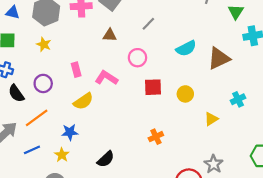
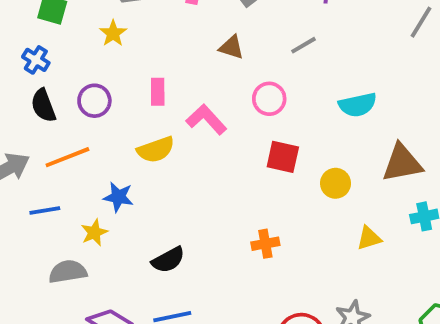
brown triangle: (219, 58) -> (402, 163), moved

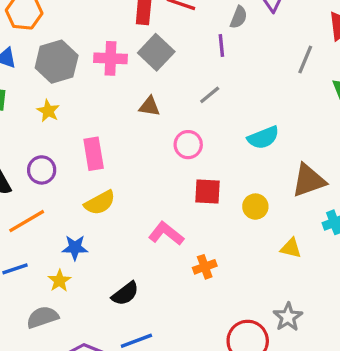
pink rectangle: (158, 92) -> (94, 154), size x1.4
pink L-shape: (206, 119) -> (166, 234), moved
yellow triangle: (369, 238) -> (291, 248), turned 40

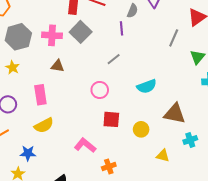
brown triangle: (149, 106) -> (57, 66), moved
brown triangle: (309, 180) -> (175, 114), turned 30

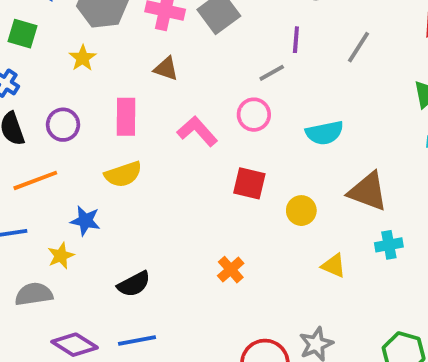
purple line: (121, 28) -> (296, 40), moved
gray line: (174, 38) -> (359, 47), moved
pink circle: (100, 90) -> (254, 115), moved
pink L-shape: (85, 145) -> (197, 131), moved
orange cross: (109, 167) -> (231, 270), turned -32

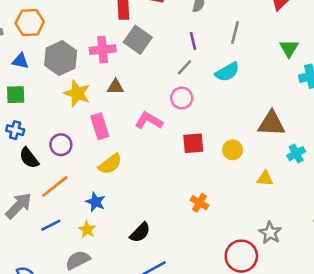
yellow star: (83, 58) -> (77, 93), moved, size x1.5
cyan semicircle: (325, 133) -> (227, 72), moved
blue star: (85, 221) -> (96, 202), turned 30

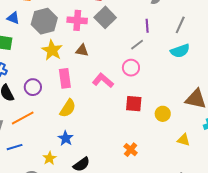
cyan semicircle: (227, 72) -> (180, 51), moved
yellow semicircle: (110, 164) -> (68, 108), turned -30
blue star: (96, 202) -> (66, 138), moved
yellow star: (87, 230) -> (50, 158), moved

